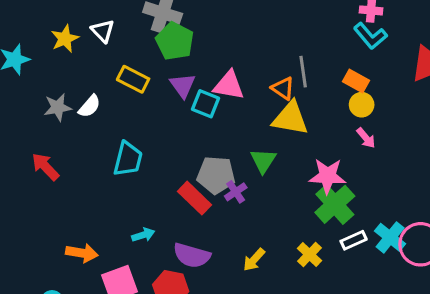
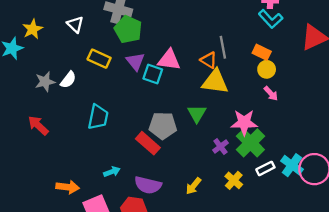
yellow star: (65, 39) -> (33, 29), moved
purple cross: (236, 192) -> (220, 147), moved

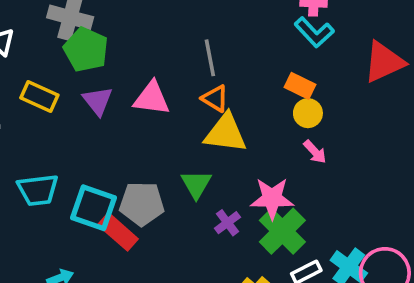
gray line: (223, 47) -> (210, 58), moved
cyan square: (153, 74) -> (94, 208), moved, size x1.4
cyan trapezoid: (98, 117) -> (38, 190), turned 72
purple cross: (220, 147) -> (227, 223), moved

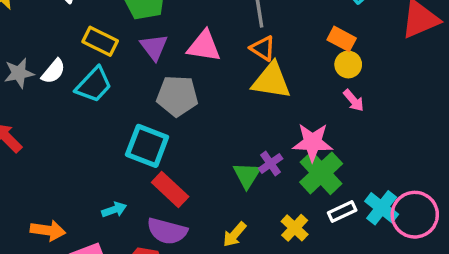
green triangle: (196, 184) -> (247, 175), moved
cyan trapezoid: (38, 190) -> (94, 85), moved, turned -42
gray pentagon: (142, 204) -> (177, 96), moved
red rectangle: (118, 232) -> (170, 189), moved

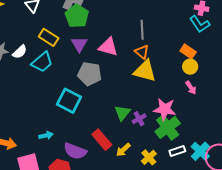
green triangle: (247, 175) -> (122, 113), moved
red rectangle: (170, 189) -> (102, 140), moved
yellow arrow: (235, 234) -> (123, 150), moved

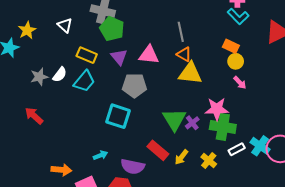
green triangle: (122, 113) -> (174, 120), size x1.4
green cross: (168, 127) -> (223, 127), turned -35

